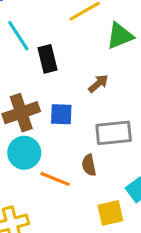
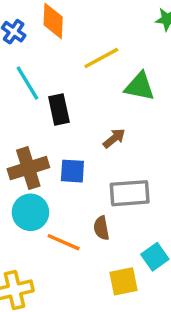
green triangle: (120, 36) -> (140, 86), turned 32

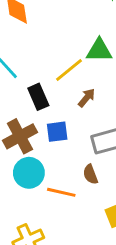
yellow line: (101, 58) -> (69, 70), moved
black rectangle: (59, 109) -> (38, 97), moved

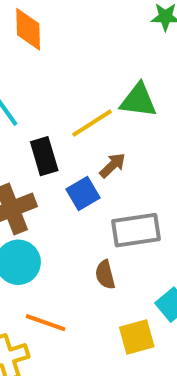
blue square: (57, 132) -> (83, 193), moved, turned -30
orange line: (61, 192) -> (46, 323), moved

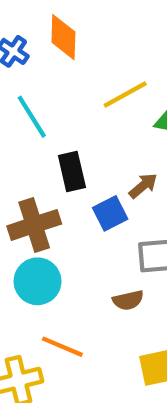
yellow line: (92, 123) -> (125, 95), moved
brown semicircle: (105, 275) -> (128, 300), turned -92

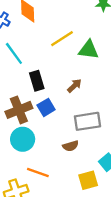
blue square: (110, 213) -> (46, 107), moved

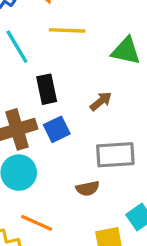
yellow line: (62, 39) -> (67, 30), moved, turned 30

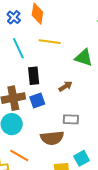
gray rectangle: (115, 155) -> (71, 119), size x0.7
brown semicircle: (88, 188) -> (52, 138), size x1.6

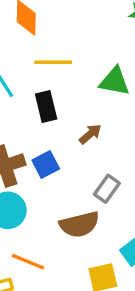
black rectangle: (34, 76) -> (46, 107), moved
gray rectangle: (71, 119) -> (107, 189), turned -49

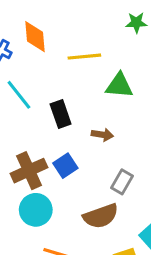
yellow line: (53, 62) -> (84, 57), moved
brown arrow: (90, 134) -> (102, 135), turned 55

